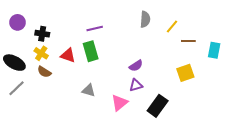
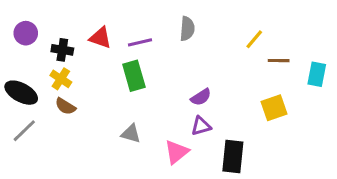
gray semicircle: (145, 19) -> (187, 29), moved
red triangle: (68, 55) -> (100, 38), moved
black rectangle: (158, 106) -> (233, 157), turned -30

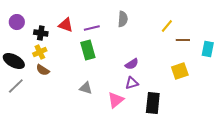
yellow cross: (61, 79) -> (40, 52), turned 32

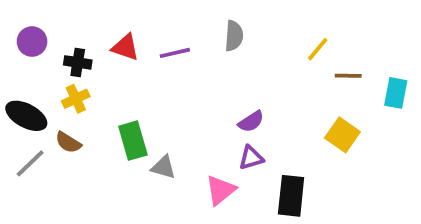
green rectangle: (88, 50) -> (133, 141), moved
brown semicircle: (43, 70) -> (68, 142), moved
yellow square: (180, 71) -> (342, 135), turned -36

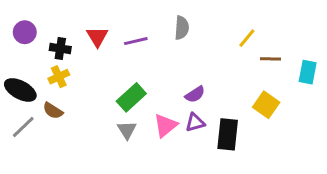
red triangle: (125, 47) -> (97, 37), turned 40
green rectangle: (133, 141) -> (131, 97), moved, turned 64
gray triangle: (163, 167) -> (127, 130), turned 42
pink triangle: (221, 190) -> (165, 126), moved
black rectangle: (291, 196) -> (228, 134), moved

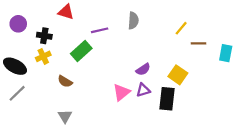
red triangle: (97, 37) -> (66, 12), moved, turned -42
green rectangle: (131, 97) -> (81, 51), moved
yellow square: (266, 105) -> (178, 75), moved
brown semicircle: (53, 111) -> (65, 81), moved
gray triangle: (127, 130) -> (65, 116), moved

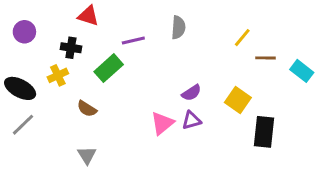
black cross: (44, 36) -> (71, 48), moved
cyan rectangle: (226, 53) -> (302, 71), turned -63
black rectangle: (167, 99) -> (264, 132), moved

